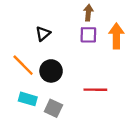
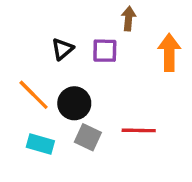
purple square: (88, 35) -> (105, 51), moved
gray square: (53, 108) -> (88, 137), moved

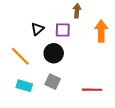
black circle: (74, 103) -> (54, 53), moved
red line: (139, 130) -> (92, 90), moved

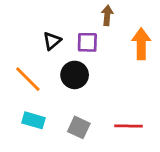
gray square: (53, 82) -> (79, 127), moved

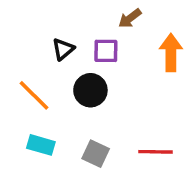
brown arrow: (107, 15) -> (130, 18), turned -132

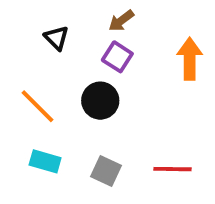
brown arrow: (130, 18) -> (121, 21), moved
black triangle: (63, 49) -> (57, 38), moved, turned -35
purple square: (106, 51) -> (117, 57), turned 32

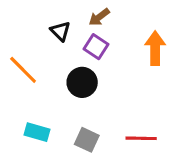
black triangle: (57, 38) -> (60, 31), moved
orange line: (38, 106) -> (23, 70), moved

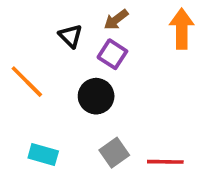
orange arrow: (155, 48) -> (182, 29), moved
gray square: (87, 140) -> (114, 153), moved, turned 30

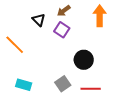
black circle: (96, 96) -> (84, 60), moved

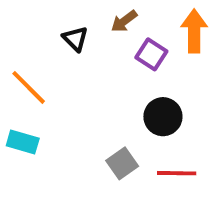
purple square: (62, 30) -> (151, 54), moved
cyan rectangle: (24, 85) -> (23, 142), moved

